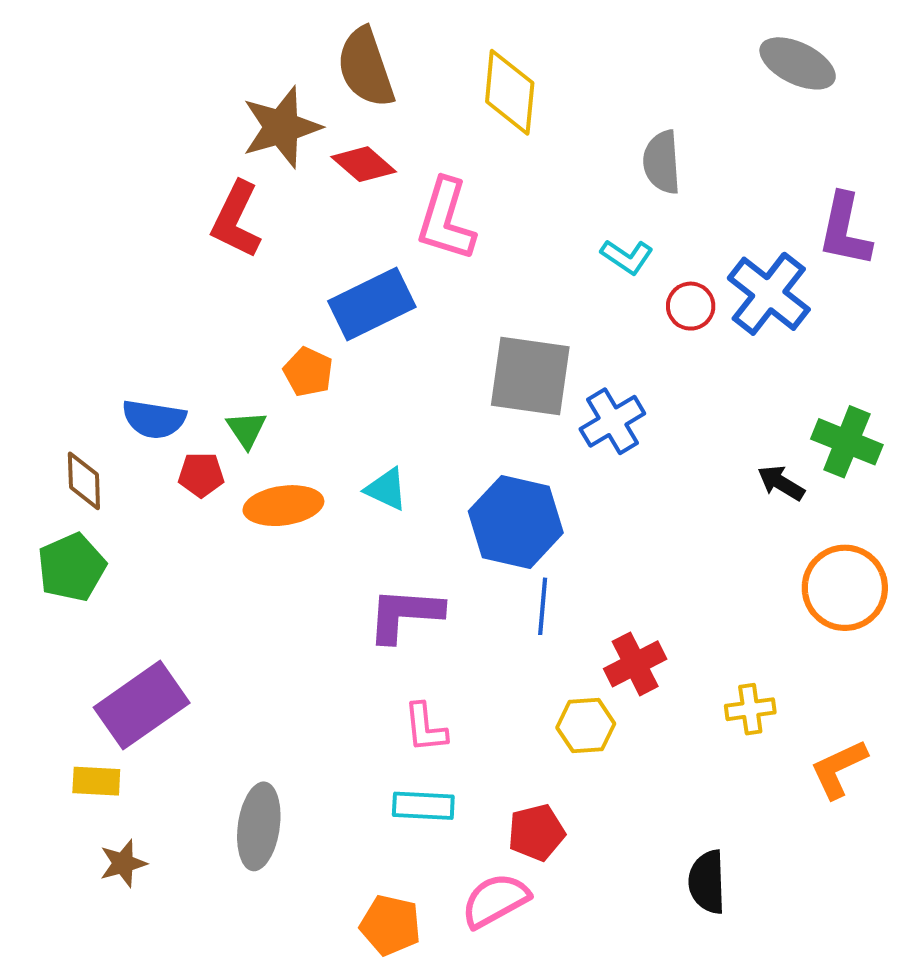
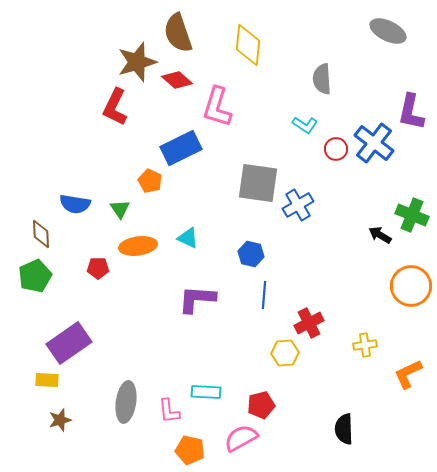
red pentagon: (201, 475) -> (98, 268), moved
blue hexagon: (516, 522) -> (251, 254), size x0.6
pink L-shape: (425, 728) -> (169, 411), moved

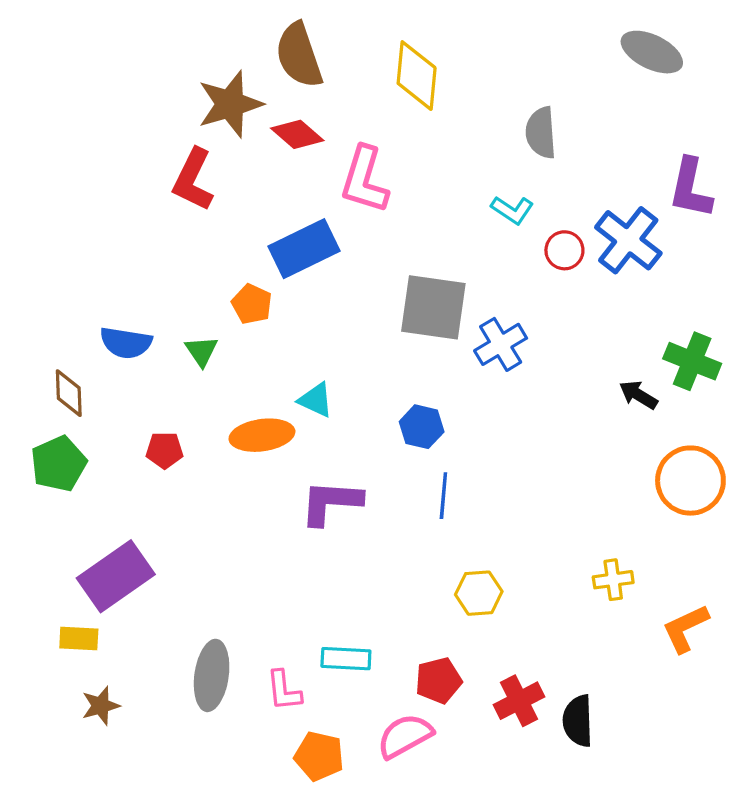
orange ellipse: (138, 246) -> (262, 435), moved
red cross: (309, 323) -> (519, 701), moved

